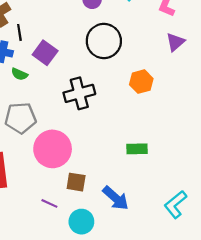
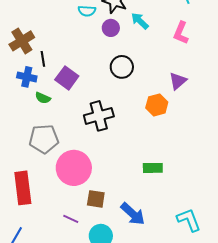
black circle: (104, 41) -> (122, 67), size x0.7
purple triangle: (175, 42) -> (178, 81), moved
cyan L-shape: (175, 204) -> (189, 220), turned 108

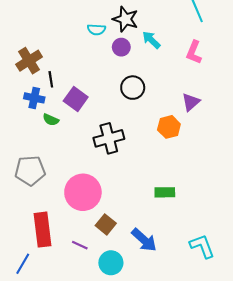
gray pentagon: (44, 139) -> (30, 171), moved
red rectangle: (23, 188) -> (43, 230), moved
brown square: (96, 199) -> (106, 224), turned 30

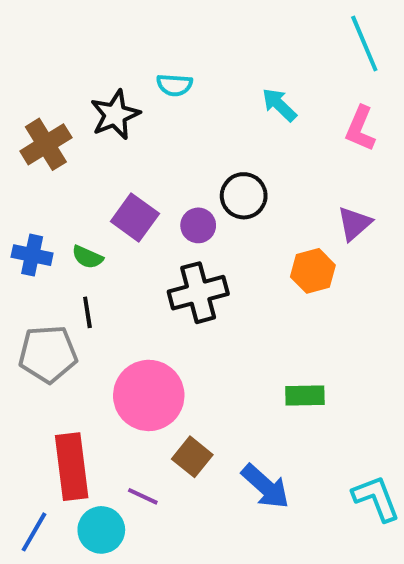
black star: (125, 19) -> (115, 115), moved, turned 30
purple circle: (121, 47) -> (198, 225), moved
black line: (51, 79) -> (87, 312), moved
blue cross: (34, 98) -> (32, 255), moved
cyan circle: (111, 263) -> (101, 530), moved

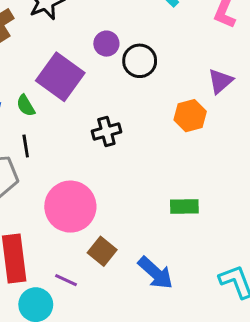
purple square: (135, 218) -> (60, 77), size x1.4
purple circle: (198, 225) -> (106, 44), moved
green semicircle: (87, 257) -> (26, 106), turned 35
black cross: (198, 293) -> (106, 132), size x0.7

